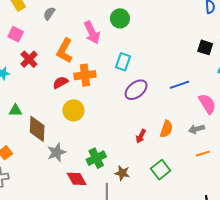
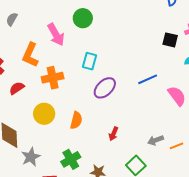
red semicircle: (60, 82) -> (17, 88), moved
orange semicircle: (166, 129) -> (76, 120), moved
gray arrow: (196, 129) -> (156, 140), moved

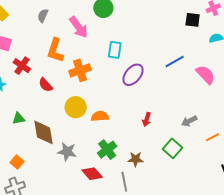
gray semicircle: (12, 19) -> (43, 16), moved
red semicircle: (17, 88) -> (46, 85), turned -91
orange semicircle: (76, 120) -> (100, 116), moved, turned -102
orange line: (177, 146) -> (212, 137), moved
gray star: (31, 157) -> (67, 152), turned -30

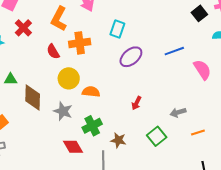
black square: (193, 20) -> (199, 13), turned 35
red semicircle: (46, 85) -> (53, 52), moved
gray star: (67, 152) -> (63, 111), moved

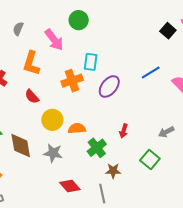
orange cross: (80, 43) -> (72, 81), moved
green cross: (92, 126) -> (97, 148), moved

